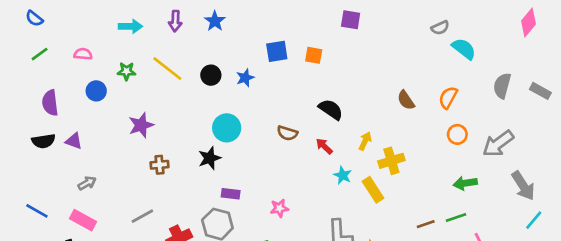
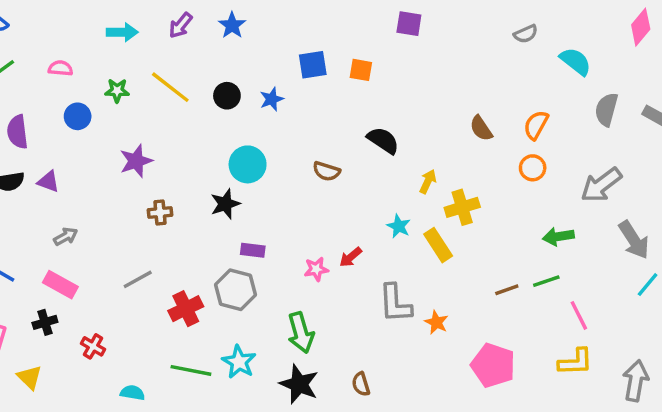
purple arrow: (175, 21) -> (181, 25), turned 36
cyan semicircle: (464, 49) -> (575, 61), moved
orange circle: (457, 134) -> (533, 168), moved
red arrow: (324, 146) -> (351, 257), moved, turned -84

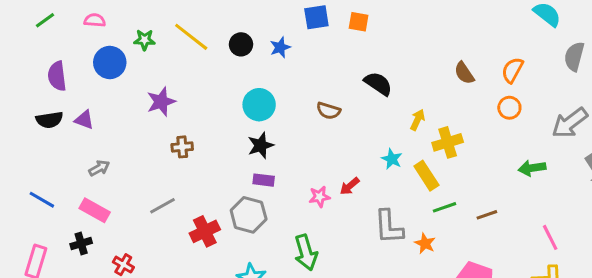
blue circle: (78, 116) -> (110, 62), size x1.4
black star: (225, 204) -> (261, 145), moved
green line: (546, 281) -> (445, 207), moved

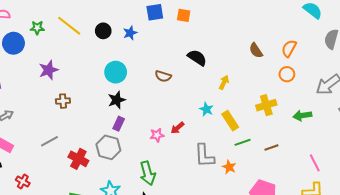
yellow cross: (448, 142) -> (266, 105), moved
purple rectangle: (264, 180) -> (119, 124), turned -72
red cross: (205, 231) -> (78, 159), turned -36

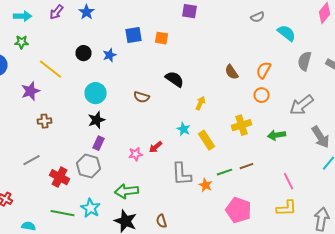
yellow line: (69, 26) -> (50, 69), moved
green star: (37, 28) -> (22, 42), moved
green line: (243, 142) -> (224, 172), moved
green arrow: (148, 173) -> (126, 191), turned 100

